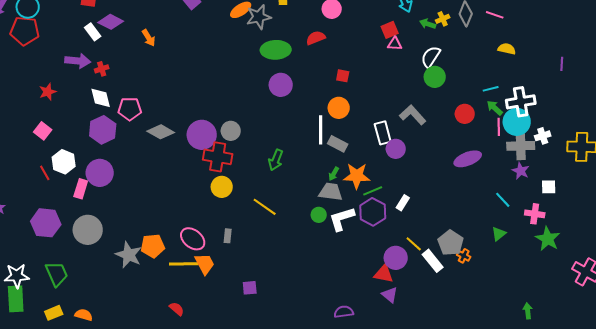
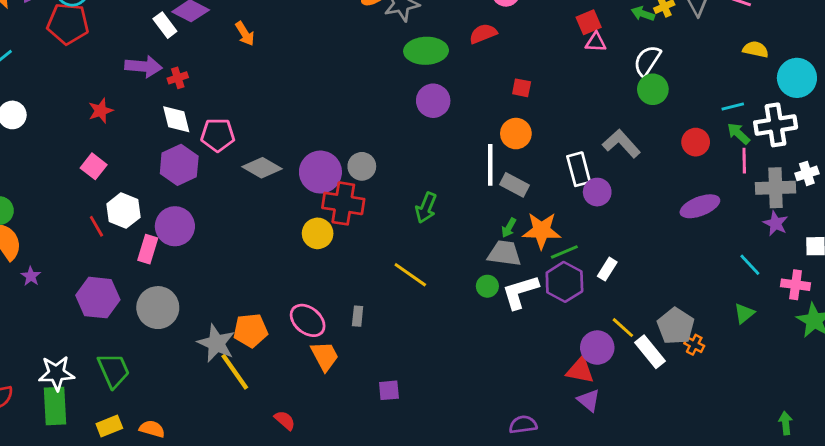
cyan circle: (517, 122) -> (797, 78), moved
yellow circle: (222, 187) -> (318, 233), moved
yellow line: (184, 264) -> (235, 372), moved, turned 56

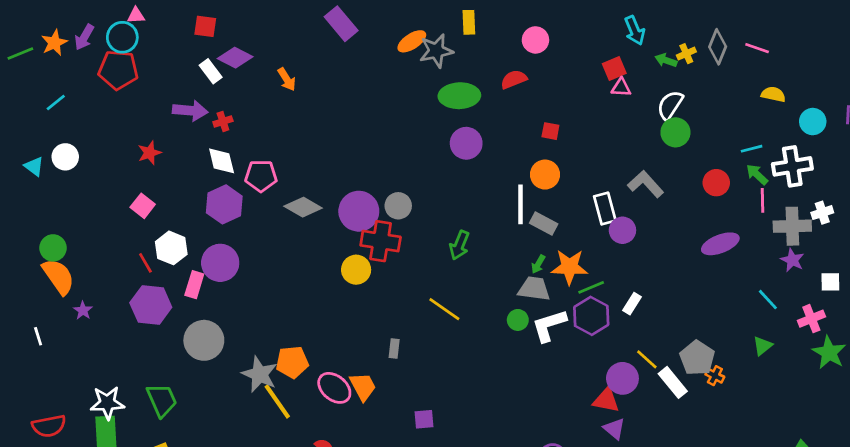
cyan circle: (797, 78) -> (813, 122), size x0.7
pink cross: (796, 285) -> (811, 319), turned -30
purple hexagon: (98, 298) -> (151, 305), moved
pink ellipse: (308, 320) -> (334, 388), moved

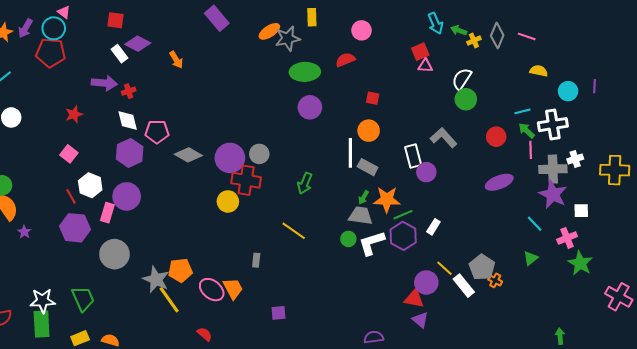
pink triangle: (136, 16) -> (64, 12), turned 40
green arrow: (666, 60) -> (459, 30), moved
purple star: (792, 260) -> (553, 194), size x1.6

